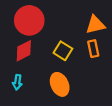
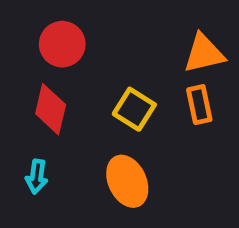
red circle: (29, 20) -> (62, 44), size x0.7
red diamond: (24, 51) -> (51, 109), turned -50

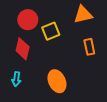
orange triangle: (204, 53) -> (83, 14), moved
yellow square: (134, 109) -> (51, 31), moved, turned 36

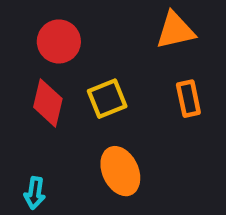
yellow square: (51, 31) -> (107, 99), moved
cyan arrow: (16, 79) -> (35, 193), moved

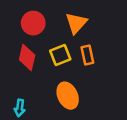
orange triangle: (175, 31) -> (76, 23), moved, turned -35
orange rectangle: (188, 99) -> (87, 55), moved

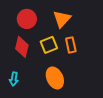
cyan arrow: (20, 108) -> (14, 79), moved

